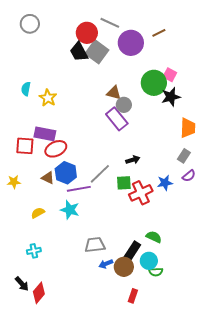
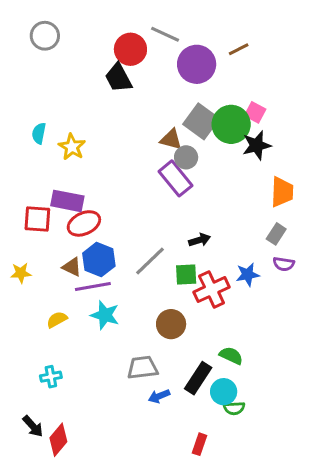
gray square: (97, 52) -> (201, 121), moved
purple semicircle: (189, 176) -> (284, 264), turned 48
purple line: (79, 189) -> (93, 287), moved
brown circle: (124, 267) -> (171, 324), moved

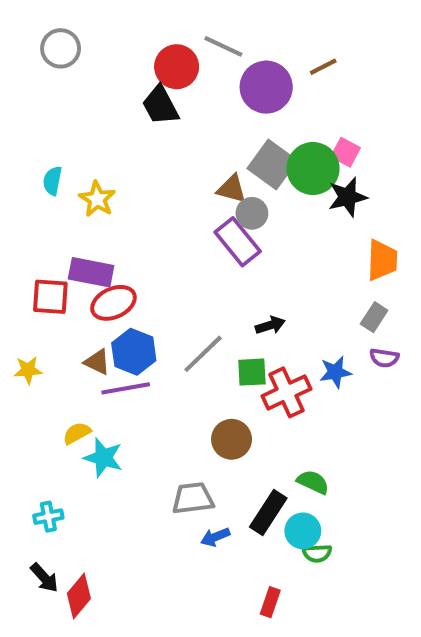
cyan star: (105, 315) -> (103, 458), moved
cyan cross: (51, 377) -> (48, 517), moved

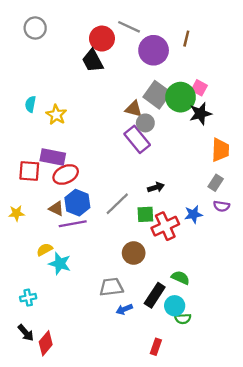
brown line: (323, 67) -> (186, 39), turned -49

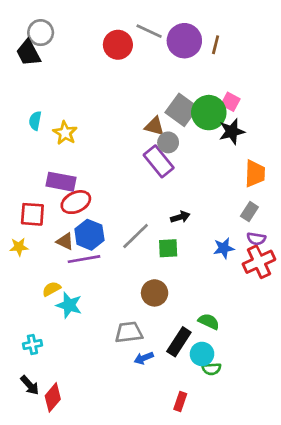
purple circle: (154, 50) -> (184, 41), moved
black trapezoid: (93, 61) -> (28, 53), moved
red square: (29, 171) -> (32, 214), moved
red cross: (165, 226) -> (259, 262), moved

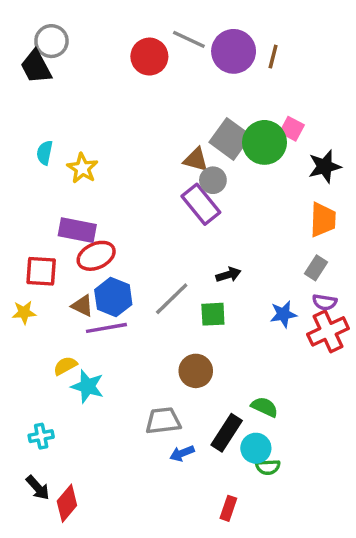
black star: (232, 132) -> (325, 166), moved

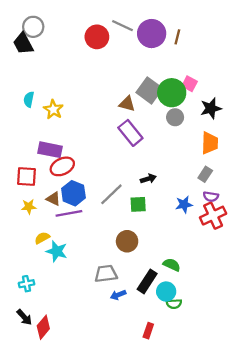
gray circle: (213, 180) -> (175, 117), moved
yellow star: (24, 312) -> (29, 207), moved

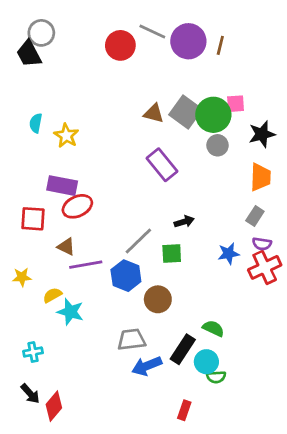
pink square: (190, 84) -> (236, 104), turned -32
brown triangle: (127, 104) -> (154, 113), moved
blue hexagon: (73, 193) -> (126, 276), moved
yellow star: (29, 207) -> (22, 277), moved
blue arrow: (118, 295) -> (147, 366), size x1.5

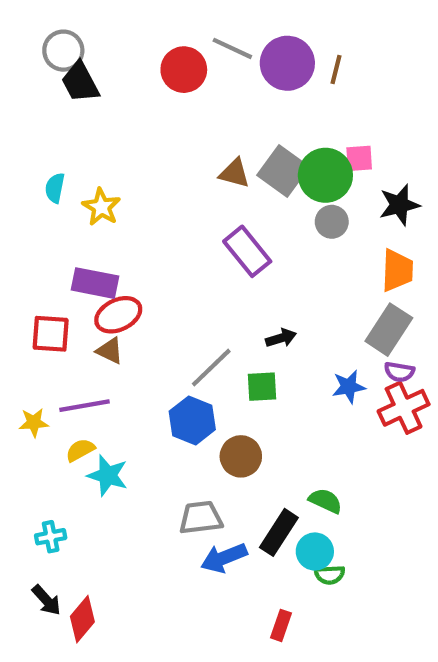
black trapezoid: (29, 54) -> (80, 82), moved
gray rectangle: (255, 216) -> (389, 330), size x1.6
brown triangle: (66, 247) -> (110, 351), moved
purple line: (86, 265) -> (84, 406), moved

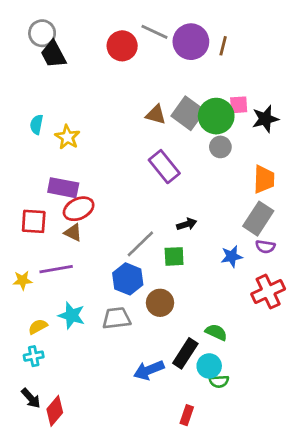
black star: (399, 205) -> (265, 119), moved
red cross: (404, 408) -> (268, 292), moved
yellow semicircle: (80, 450) -> (38, 327), moved
gray trapezoid: (201, 518) -> (116, 318), moved

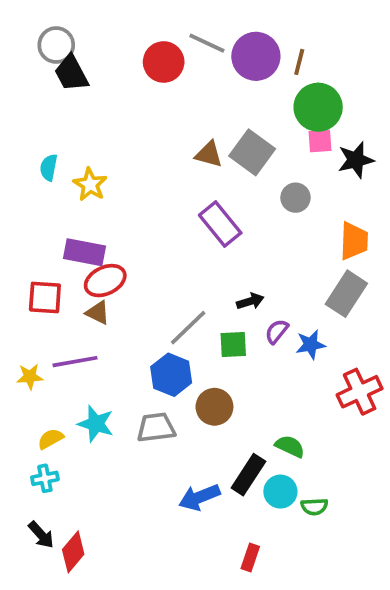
green circle: (216, 116) -> (318, 107), moved
purple semicircle: (265, 247) -> (277, 331), moved, turned 120
green semicircle: (219, 381) -> (314, 507), moved

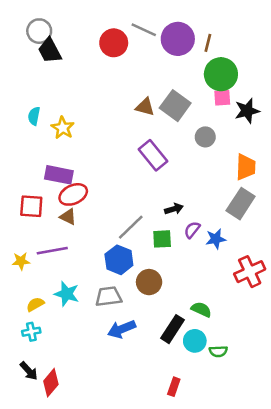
blue arrow: (199, 497) -> (122, 329), moved

